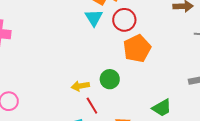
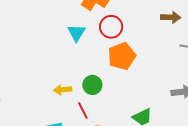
cyan triangle: (94, 18) -> (76, 33), moved
red line: (92, 106) -> (83, 111), moved

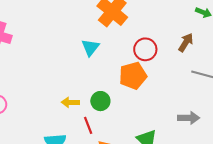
brown arrow: (171, 17) -> (186, 43), turned -66
red circle: (111, 27) -> (145, 49), moved

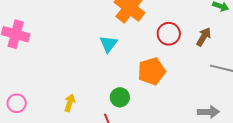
red circle: (145, 49) -> (169, 34), moved
yellow arrow: (70, 102) -> (70, 103), moved, turned 108

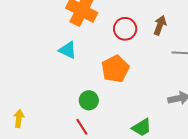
cyan triangle: (108, 44) -> (68, 50), turned -30
yellow arrow: (70, 103) -> (19, 119), moved

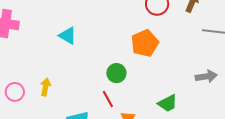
cyan triangle: (68, 50) -> (68, 36), moved

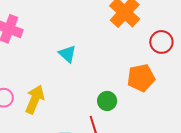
yellow arrow: (45, 87) -> (35, 99), size x1.6

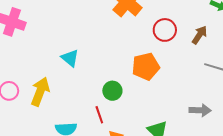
cyan triangle: (67, 54) -> (70, 58), moved

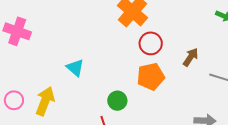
red circle: (165, 30) -> (151, 43), moved
brown arrow: (200, 35) -> (191, 57), moved

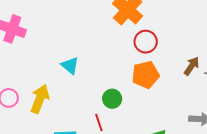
brown arrow: (191, 57) -> (192, 66), moved

